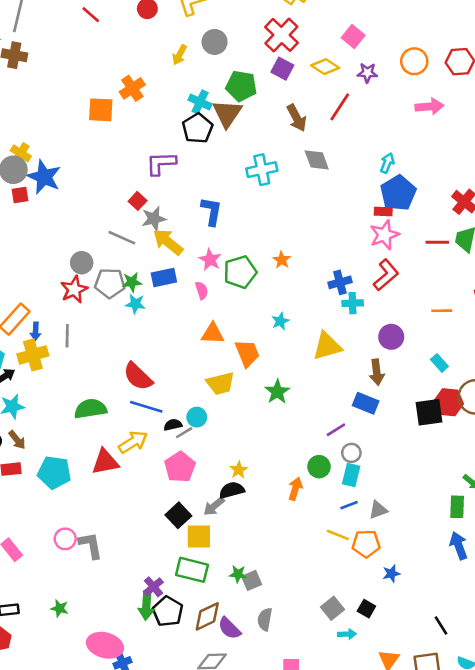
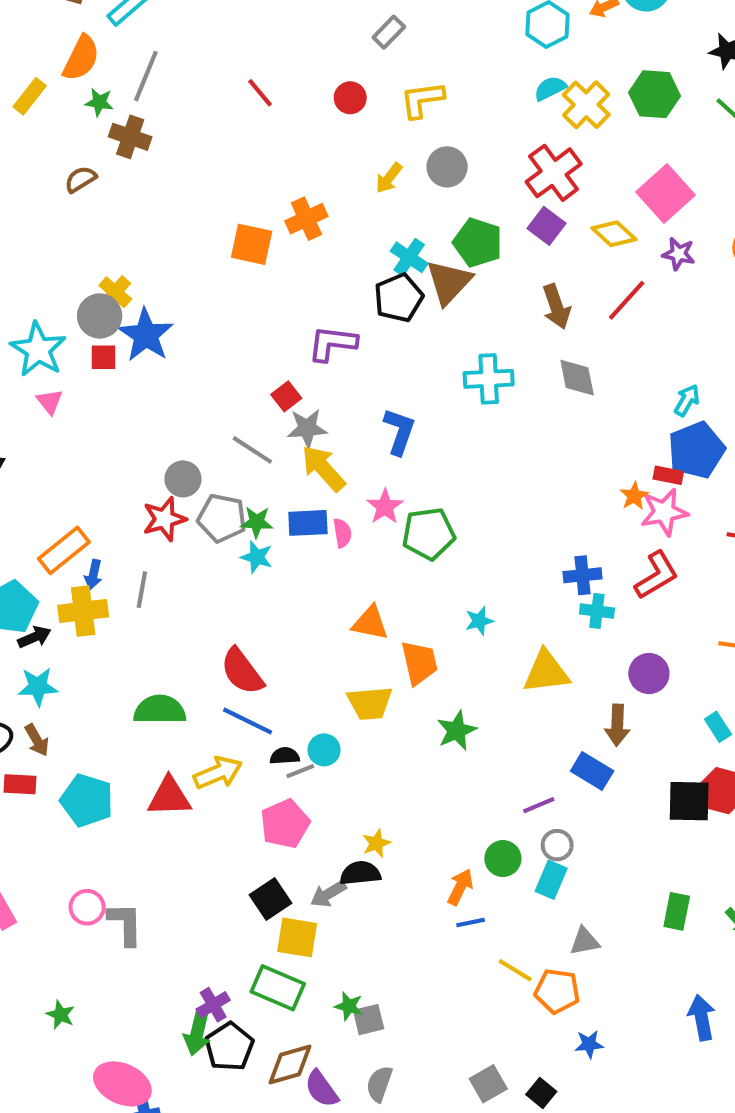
pink square: (353, 36) -> (665, 193), size x1.5
orange star: (282, 260) -> (634, 496), moved
pink semicircle: (202, 290) -> (342, 533), moved
blue line: (349, 505) -> (471, 922), moved
green rectangle: (457, 507) -> (677, 911), moved

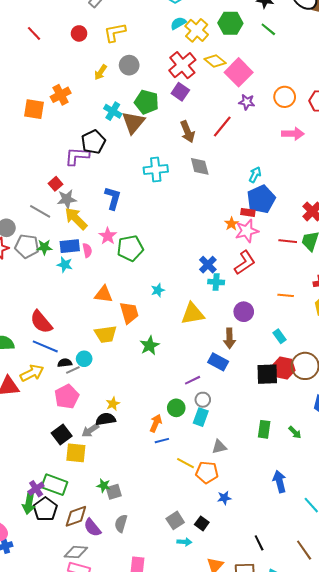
yellow diamond: (614, 234) -> (215, 61), moved
black pentagon: (399, 298) -> (93, 142), moved
cyan star: (257, 557) -> (65, 265), moved
blue cross: (582, 575) -> (208, 265), turned -36
green rectangle: (278, 988) -> (54, 485), moved

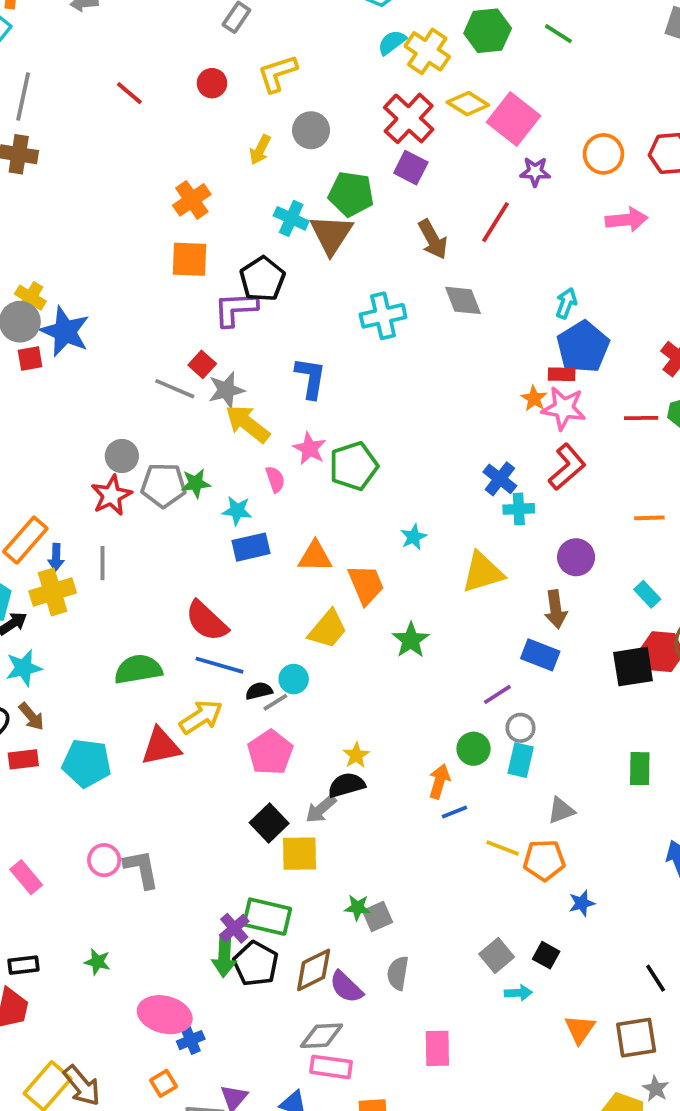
orange square: (34, 109) -> (189, 259), moved
gray line: (40, 211) -> (175, 389), moved
pink star: (247, 231) -> (564, 408), turned 30
blue rectangle: (70, 246) -> (251, 547), moved
yellow trapezoid: (106, 334) -> (328, 629), turned -35

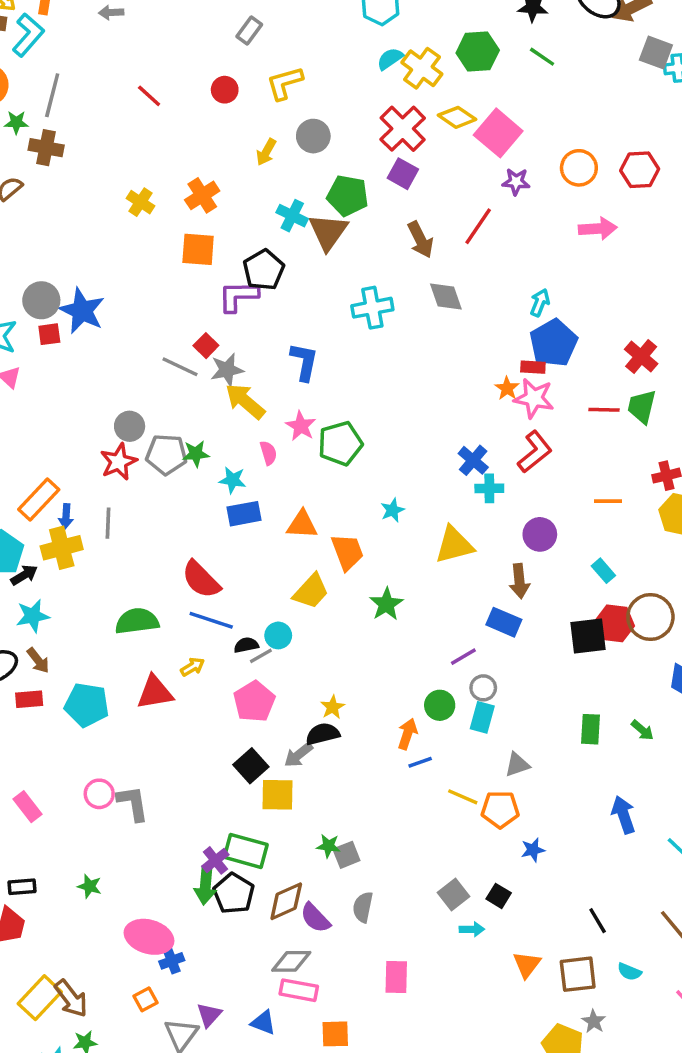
yellow cross: (30, 298) -> (141, 202), moved
yellow arrow: (201, 717) -> (193, 667), size x0.6

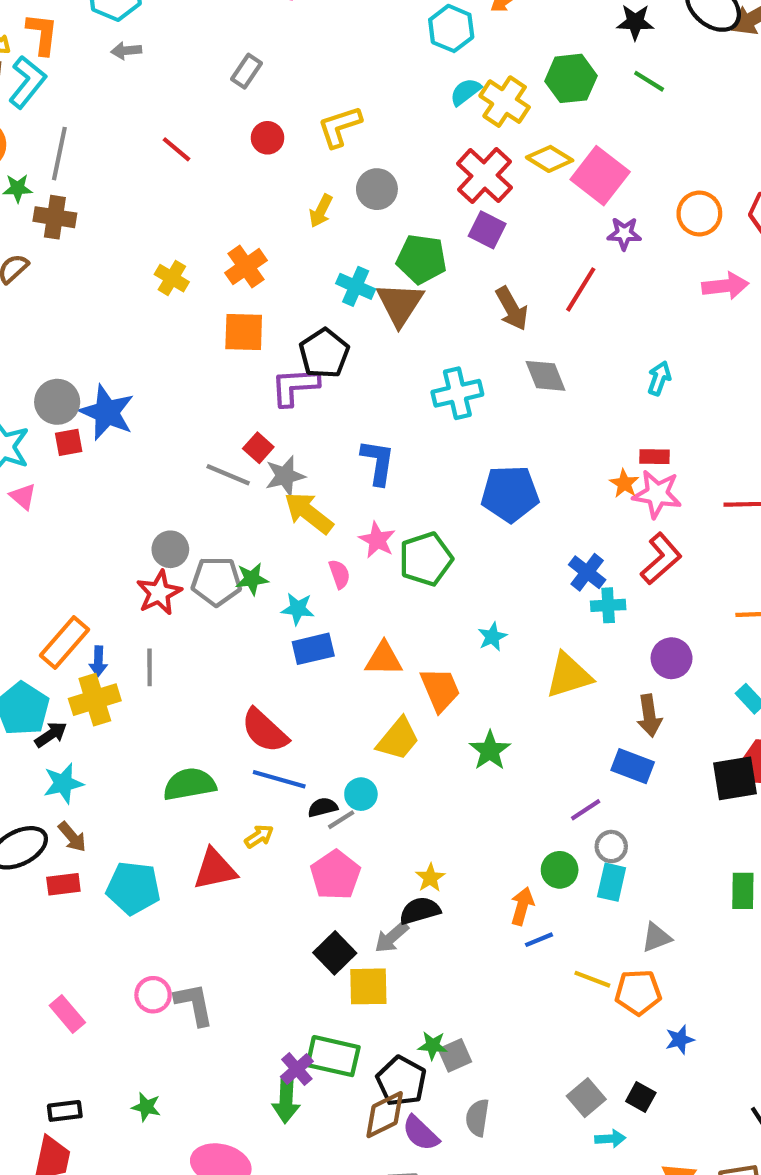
gray rectangle: (249, 31) -> (246, 71), moved
blue pentagon: (554, 343) -> (510, 494), moved, turned 30
black pentagon: (234, 893) -> (401, 1081), moved

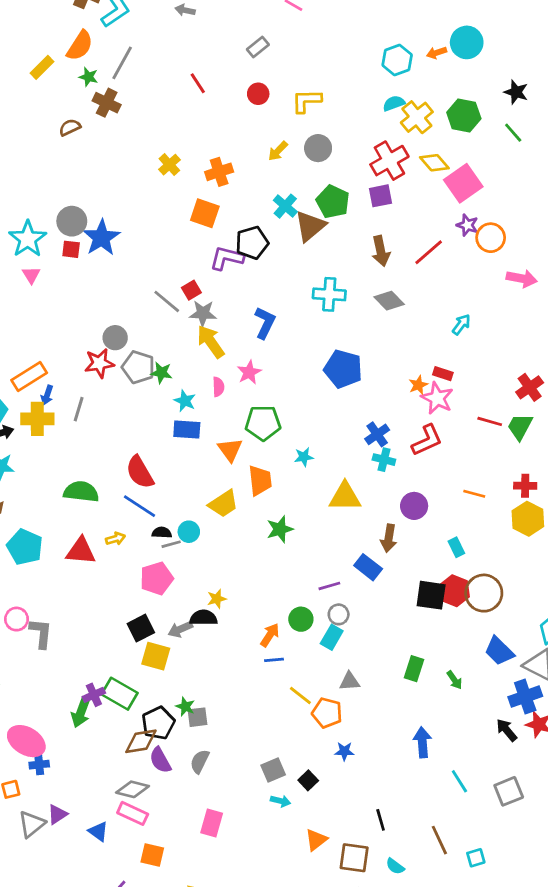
orange circle: (699, 214) -> (491, 238), moved
purple square: (487, 230) -> (380, 196), turned 35
gray diamond: (545, 376) -> (389, 301), turned -40
green pentagon: (426, 559) -> (263, 423), moved
orange triangle: (384, 659) -> (230, 450), turned 36

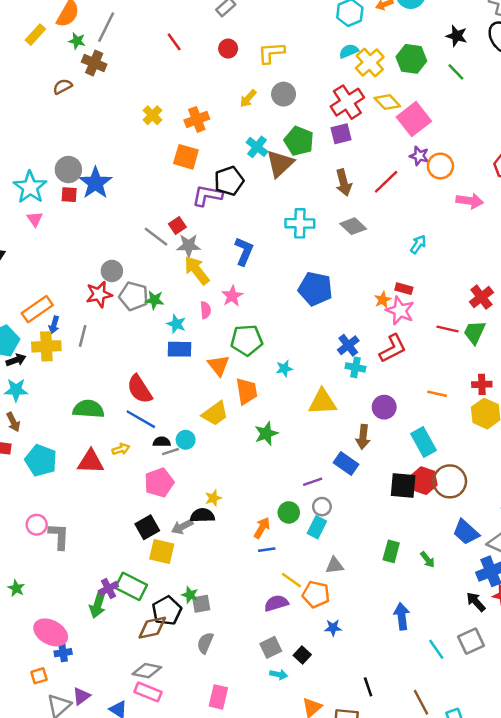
cyan rectangle: (456, 547) -> (423, 442), size x1.6
purple semicircle: (160, 760) -> (276, 603), moved, turned 105
gray square: (509, 791) -> (471, 641), moved

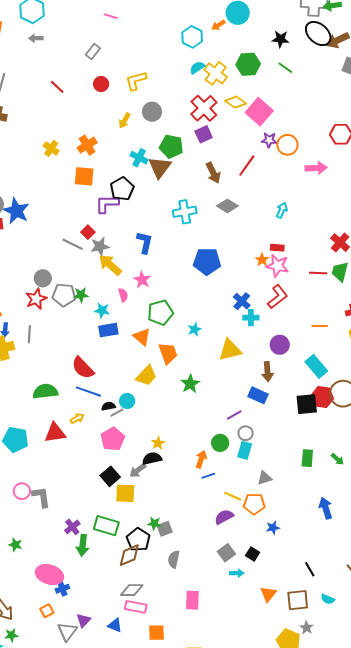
purple cross: (108, 589) -> (72, 527), moved

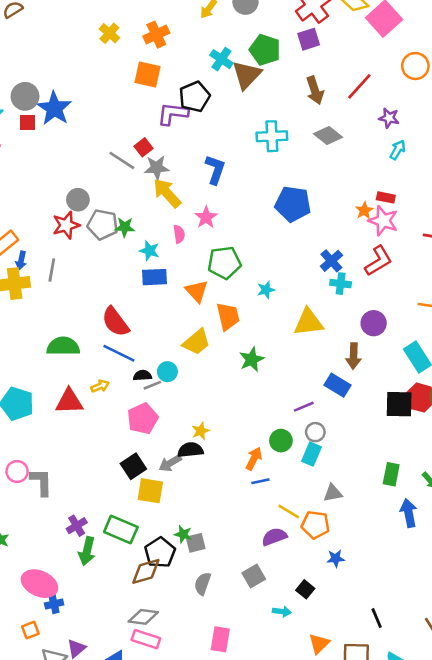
purple star: (269, 140) -> (389, 118), moved
blue arrow: (326, 508) -> (409, 513), moved
gray square: (226, 553) -> (254, 576), moved

